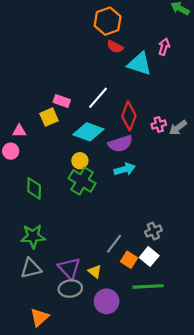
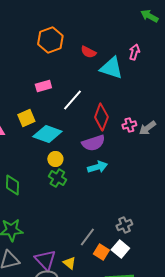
orange hexagon: (108, 21) -> (50, 40), moved
pink rectangle: (62, 101) -> (43, 86), moved, turned -35
cyan diamond: (88, 132) -> (47, 134), moved
green cross: (82, 181) -> (57, 178), size x0.7

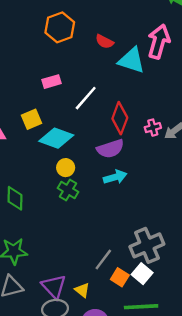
pink arrow: (134, 52) -> (159, 42), size x1.8
gray cross: (124, 225) -> (147, 245), size x1.8

